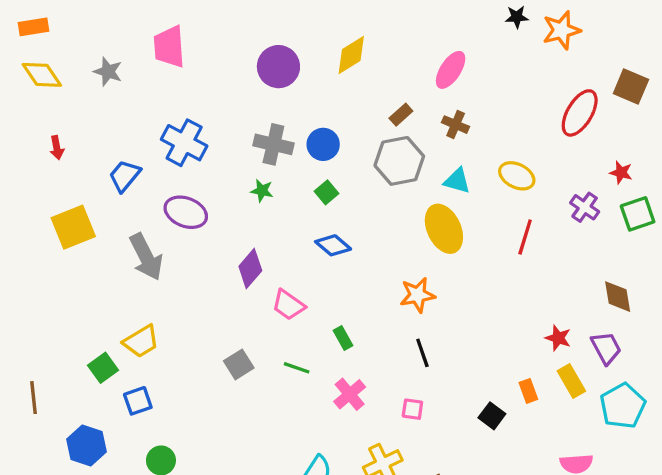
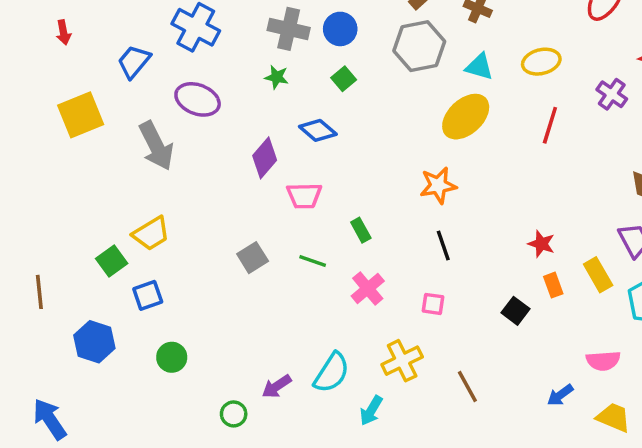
yellow ellipse: (517, 176) -> (541, 62), turned -40
yellow ellipse: (444, 229) -> (466, 117), turned 72
blue diamond: (333, 245) -> (318, 130), moved
pink trapezoid: (288, 305) -> (304, 196), turned -36
red star: (558, 338) -> (541, 244), moved

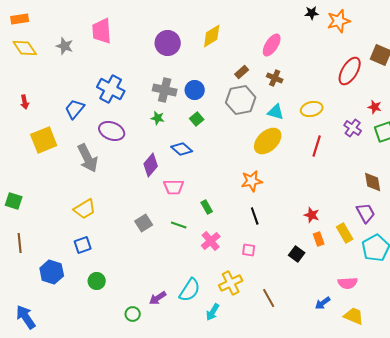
red arrow: (63, 32) -> (25, 102), moved
green square: (112, 261) -> (14, 201), moved, turned -36

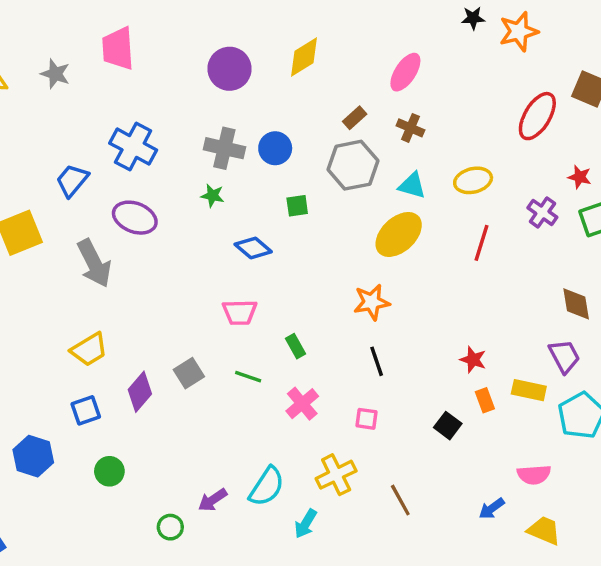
green square: (197, 119) -> (297, 206), moved, turned 32
purple diamond: (151, 165) -> (140, 392), moved
yellow rectangle: (345, 233) -> (529, 390), turned -48

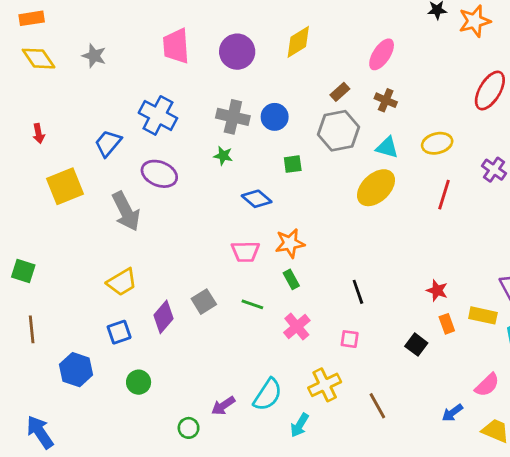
pink trapezoid: (118, 48) -> (176, 46), moved
orange star: (372, 302) -> (290, 243), moved
pink semicircle: (534, 475) -> (487, 385), turned -40

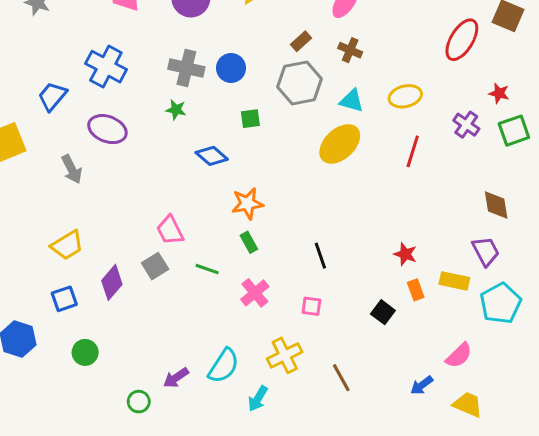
gray arrow: (126, 211) -> (72, 169), size x0.7
pink trapezoid: (245, 252) -> (170, 230), moved, turned 64

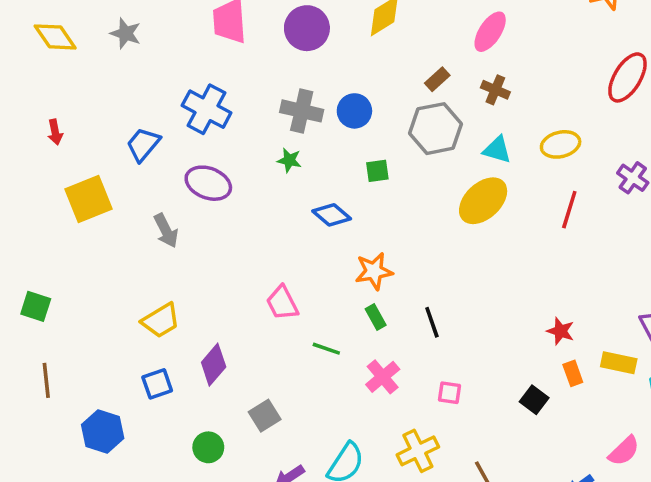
black line: (320, 256) -> (432, 322), moved
gray square: (155, 266) -> (265, 416), moved
green circle: (85, 352) -> (208, 447), moved

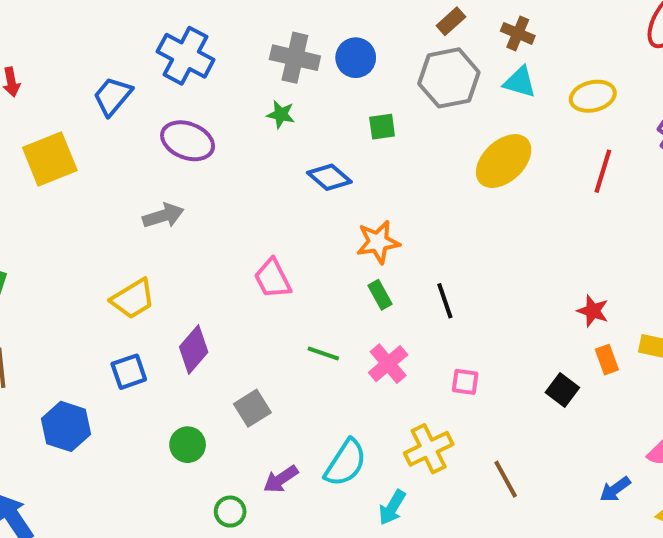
cyan triangle: (497, 150) -> (520, 82), moved
gray arrow: (166, 231) -> (163, 216), moved, turned -80
green line: (326, 349) -> (323, 354), moved

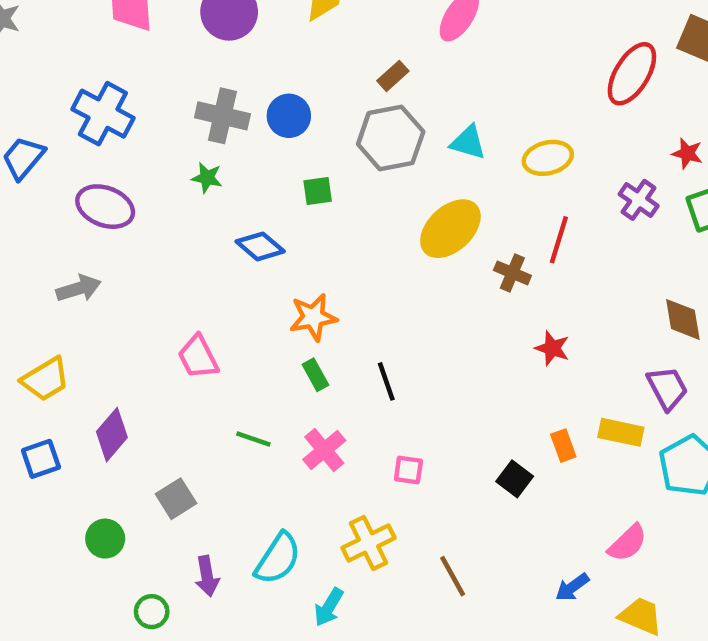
brown cross: (518, 33) -> (512, 273), moved
red star: (593, 311) -> (552, 348), moved
purple arrow: (281, 479) -> (207, 576), turned -66

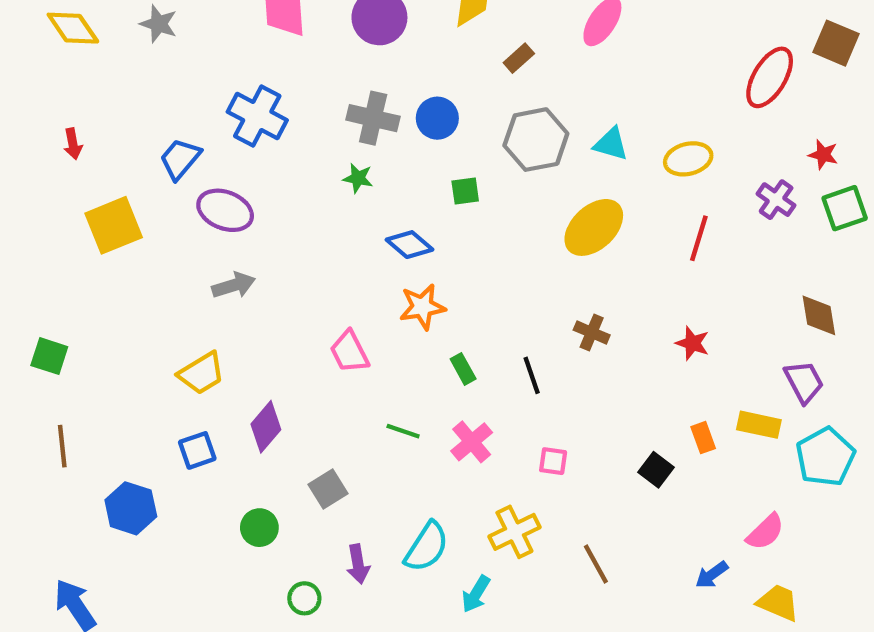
brown rectangle: (393, 76) -> (519, 58), moved
purple ellipse: (105, 207) -> (225, 210), moved
brown cross: (512, 273) -> (592, 333), moved
orange star: (313, 317) -> (422, 307), moved

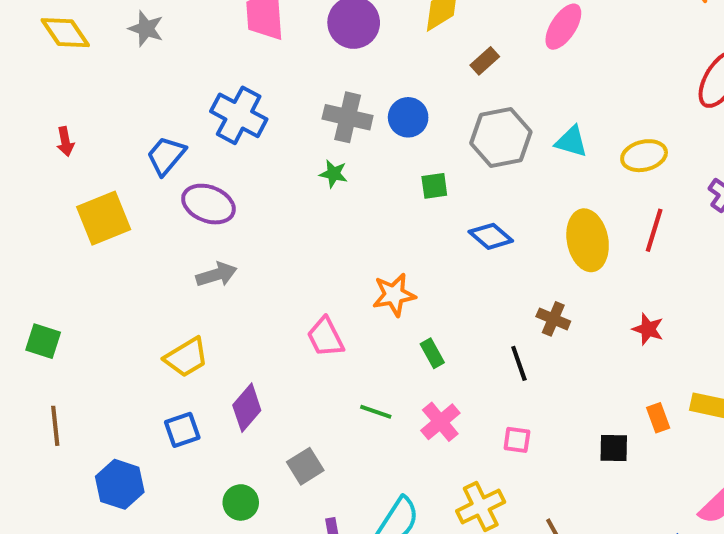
yellow ellipse: (594, 227) -> (588, 240), moved, turned -58
blue diamond: (409, 245) -> (491, 236), moved
black line: (532, 375) -> (519, 363), moved
black square: (656, 470) -> (614, 448), turned -36

